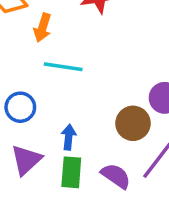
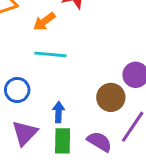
orange arrow: (42, 28) -> (44, 21), moved, turned 40

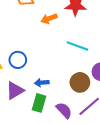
cyan line: (50, 54) -> (77, 46), moved
blue arrow: (59, 112) -> (42, 83), turned -112

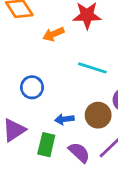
blue circle: (18, 60) -> (32, 87), moved
blue arrow: (42, 83) -> (64, 119), moved

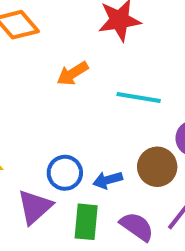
orange arrow: (53, 34) -> (73, 73), moved
blue circle: (32, 87) -> (65, 173), moved

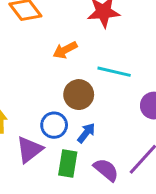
brown circle: (157, 167) -> (79, 95), moved
blue arrow: (108, 180) -> (86, 133), turned 140

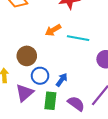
orange arrow: (65, 50) -> (53, 30), moved
brown circle: (79, 95) -> (27, 56), moved

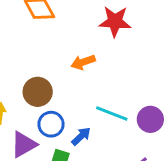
cyan line: (78, 38) -> (112, 114), moved

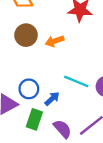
brown circle: (38, 92) -> (26, 35), moved

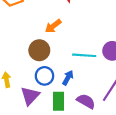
brown circle: (26, 35) -> (39, 50), moved

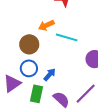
cyan line: (84, 55) -> (67, 37), moved

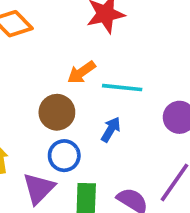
blue arrow: (50, 75) -> (111, 130), moved

